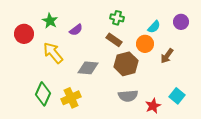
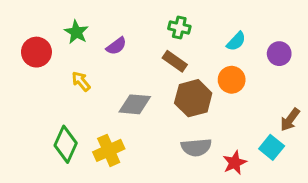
purple circle: (181, 22) -> (279, 54), moved
orange circle: (145, 44) -> (232, 80), moved
yellow arrow: (53, 53) -> (81, 81), size x0.6
brown arrow: (167, 56) -> (290, 120), moved

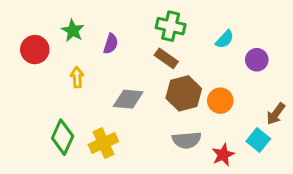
green cross: (179, 28) -> (171, 26), size x1.4
purple semicircle: (116, 46) -> (111, 44), turned -36
purple circle: (279, 54) -> (257, 60), moved
orange circle: (232, 80) -> (220, 101), moved
yellow arrow: (81, 81) -> (77, 77), turned 36

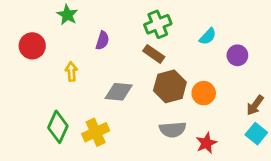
green cross: (171, 26) -> (158, 24), turned -35
green star: (73, 31) -> (67, 15), moved
cyan square: (258, 140) -> (256, 134), moved

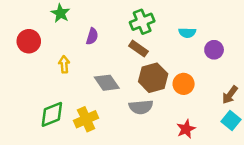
cyan semicircle: (208, 36) -> (187, 33), turned 49
gray diamond: (119, 92) -> (107, 83), turned 50
green diamond: (58, 127) -> (52, 114), turned 44
gray semicircle: (173, 130) -> (141, 107), moved

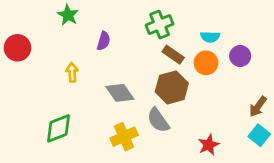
red circle: (29, 41) -> (17, 48), moved
brown rectangle: (138, 49) -> (173, 55), moved
orange circle: (184, 84) -> (206, 63), moved
gray semicircle: (141, 107) -> (158, 120), turned 60
yellow cross: (86, 119) -> (124, 137), moved

